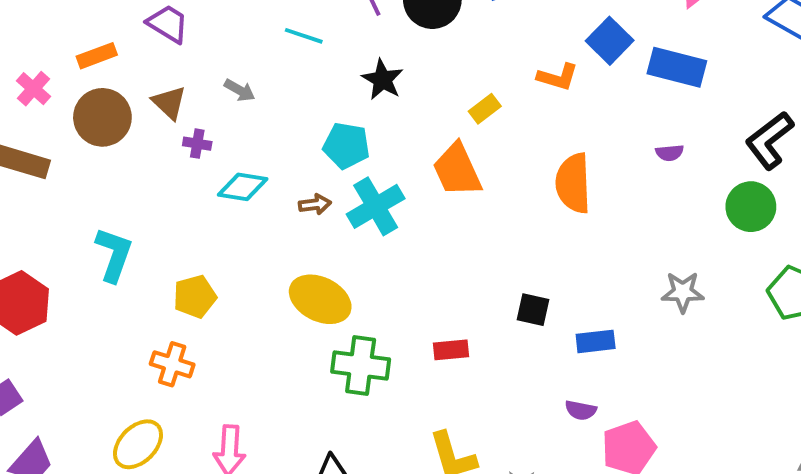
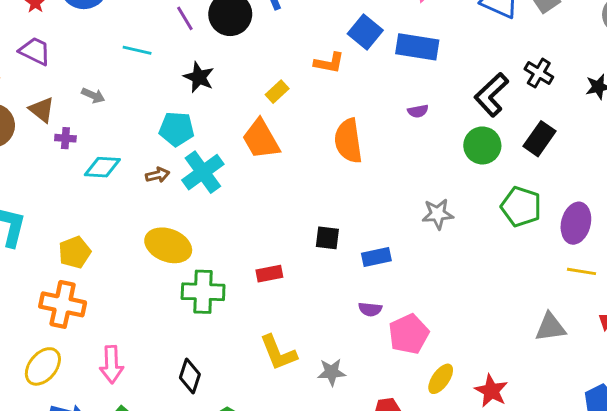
orange cross: (172, 364) -> (63, 304), size x1.4

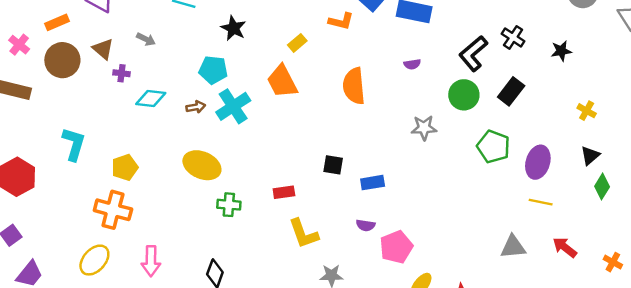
gray star: (438, 214) -> (424, 128), moved
green cross: (203, 292) -> (229, 205), size x0.7
yellow L-shape: (278, 353) -> (304, 234), moved

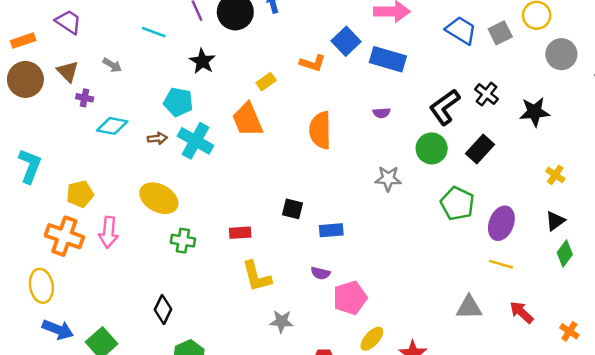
black star: (561, 51) -> (535, 112), size x1.4
cyan cross: (233, 106) -> (196, 141), turned -32
yellow ellipse: (94, 260) -> (41, 286), turned -56
pink arrow: (151, 261) -> (109, 232), moved

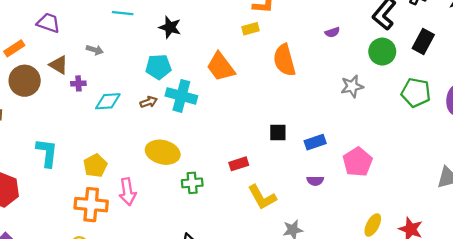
yellow rectangle: (266, 82) -> (251, 29), moved, turned 35
pink pentagon: (350, 298) -> (358, 162), moved

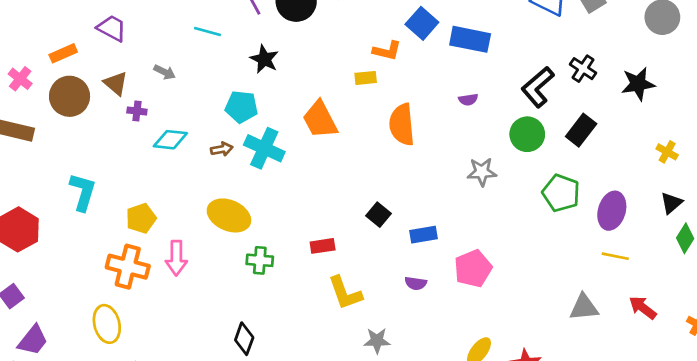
black square: (278, 133) -> (378, 215), turned 30

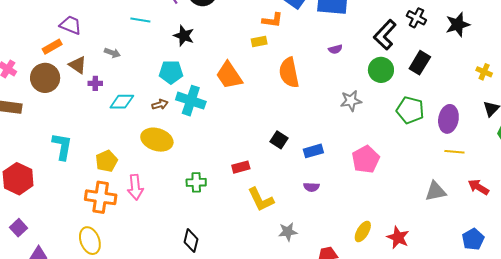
orange rectangle: (63, 53) -> (52, 47), moved
yellow ellipse: (229, 215) -> (157, 140), moved
pink pentagon: (473, 269) -> (366, 159), moved

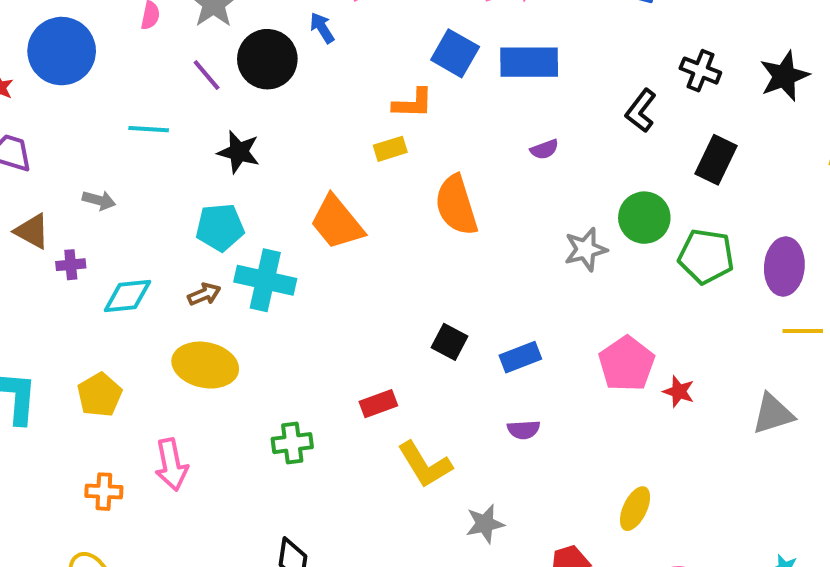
black L-shape: (385, 35) -> (641, 111), size x0.7
green circle: (381, 70) -> (644, 218), moved
yellow pentagon: (107, 161) -> (100, 395), moved
orange cross: (101, 197) -> (104, 492), size x0.6
red star: (398, 237) -> (679, 392), moved, size x0.7

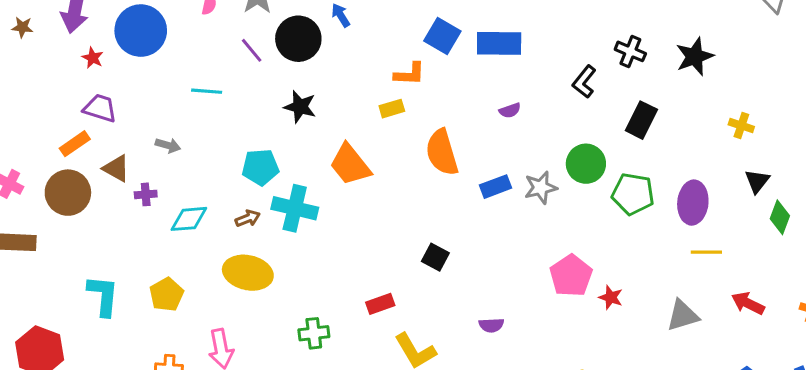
black star: (239, 152) -> (300, 107), moved
blue rectangle: (520, 357) -> (495, 187), moved

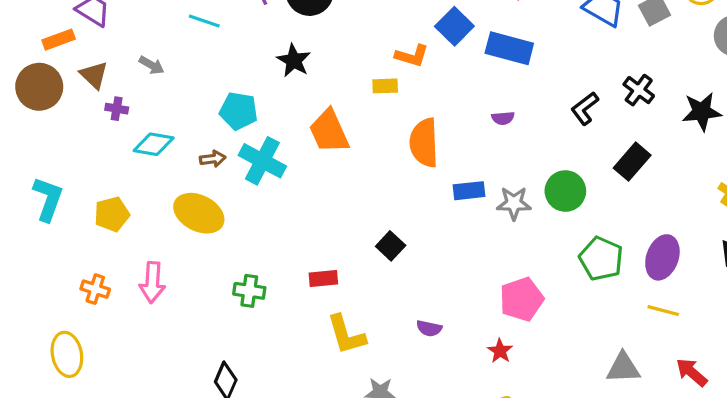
green pentagon: (633, 194) -> (601, 259), moved
red star: (611, 297) -> (500, 351), moved

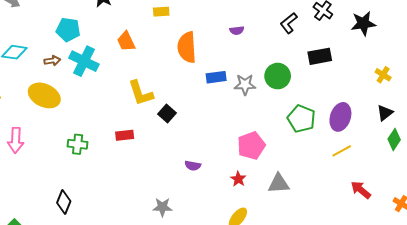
orange trapezoid: (329, 131) -> (126, 41), size x0.7
black rectangle: (632, 162) -> (320, 56), turned 40
yellow line: (663, 311) -> (342, 151), turned -42
yellow L-shape: (346, 335) -> (141, 93), moved
gray triangle: (623, 368) -> (279, 184), moved

